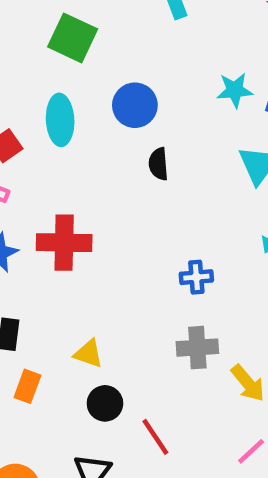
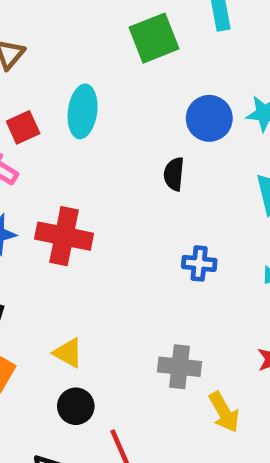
green square: (73, 38) -> (154, 38), moved, turned 33
blue circle: (135, 105) -> (209, 118), moved
blue cross: (196, 277) -> (199, 263), moved

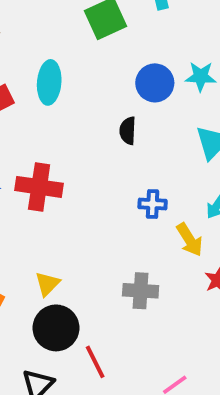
yellow triangle: (68, 353) -> (47, 284), turned 48
black circle: (76, 406) -> (56, 328), size x1.5
yellow arrow: (224, 412) -> (190, 240), moved

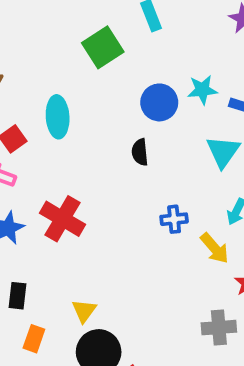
red cross: (39, 187) -> (63, 219), turned 30
gray cross: (141, 291) -> (219, 328), moved

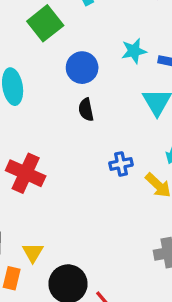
blue circle: (159, 102) -> (82, 68), moved
yellow triangle: (84, 311) -> (33, 253), moved

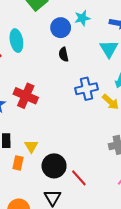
cyan star: (134, 51) -> (82, 18), moved
blue cross: (121, 164) -> (87, 89), size x1.5

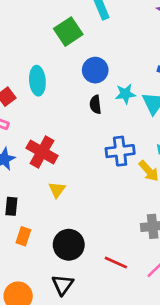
cyan star: (82, 18) -> (125, 94), moved
yellow triangle: (31, 146) -> (57, 190), moved
red line: (79, 178) -> (116, 262), moved, turned -30

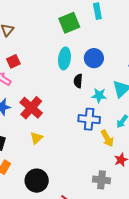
blue circle: (95, 70) -> (94, 58), moved
cyan ellipse: (37, 81) -> (64, 58), moved
cyan star: (125, 94) -> (99, 95), moved

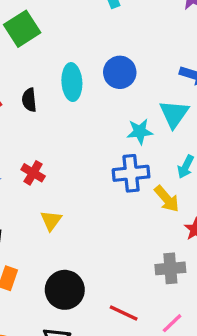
green square: (69, 23) -> (22, 29), moved
black semicircle: (78, 81) -> (29, 100), moved
red cross: (31, 108) -> (33, 173), size x0.6

